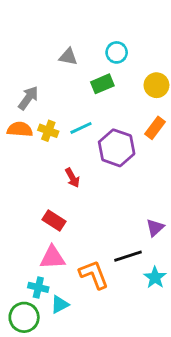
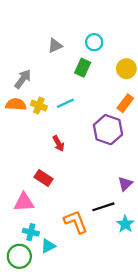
gray triangle: (68, 57) -> (55, 46), turned -35
green rectangle: (102, 84) -> (83, 68), turned -42
purple hexagon: (117, 148) -> (108, 130), moved
pink triangle: (53, 257) -> (24, 202), moved

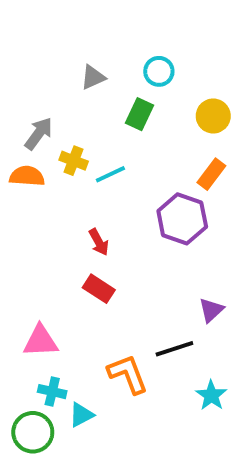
yellow cross: (39, 105) -> (74, 161), moved
red rectangle: (44, 178) -> (99, 289), moved
cyan star: (125, 224) -> (211, 395), moved

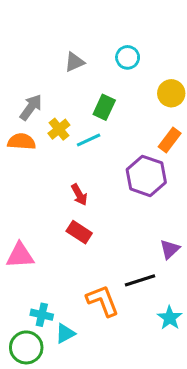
green rectangle: (139, 114) -> (104, 107), moved
yellow cross: (74, 161) -> (59, 129), turned 30
pink triangle: (41, 341) -> (20, 255), moved

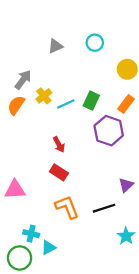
green rectangle: (104, 107) -> (91, 101), moved
orange semicircle: (22, 142) -> (16, 105), turned -60
orange L-shape: (103, 301) -> (67, 207), moved

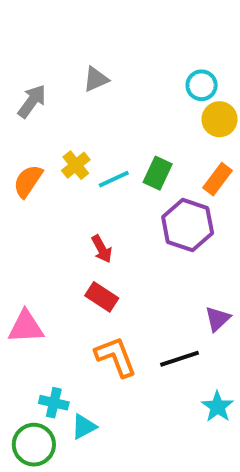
cyan circle: (95, 43) -> (202, 85), moved
gray arrow: (23, 80) -> (32, 101), moved

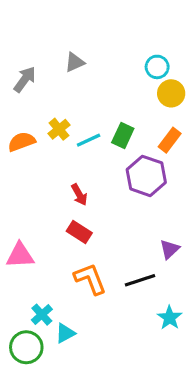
orange semicircle: (28, 181) -> (22, 142), turned 36
cyan cross: (54, 403) -> (42, 315), turned 35

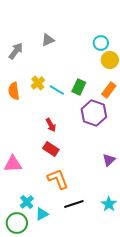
cyan line: (89, 140) -> (57, 90), turned 56
orange semicircle: (22, 142) -> (14, 91), turned -78
black line: (140, 280) -> (74, 204), moved

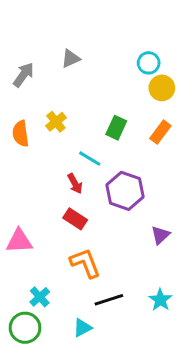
cyan line: (57, 90) -> (90, 159), moved
purple hexagon: (94, 113) -> (125, 191), moved
cyan triangle: (42, 214) -> (82, 328), moved

